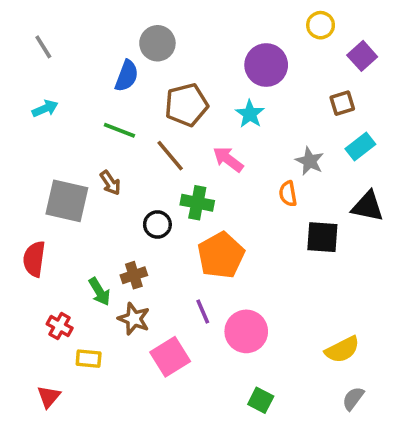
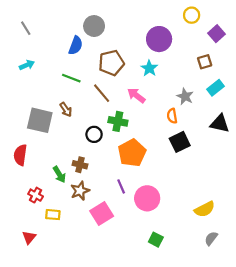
black square: (322, 237) -> (180, 142), moved, turned -30
brown cross: (134, 275) -> (80, 165), turned 32
brown star: (134, 319) -> (80, 191), turned 30

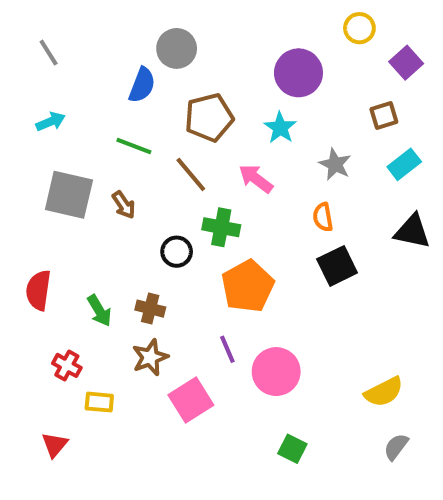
gray star: (185, 96) -> (335, 164), moved
gray square: (40, 120) -> (69, 195), moved
green arrow: (59, 174) -> (99, 311), moved

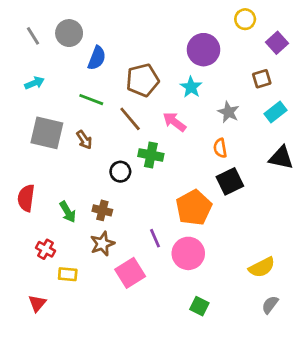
gray circle: (177, 48) -> (69, 33), moved
orange pentagon: (248, 286) -> (194, 208), moved

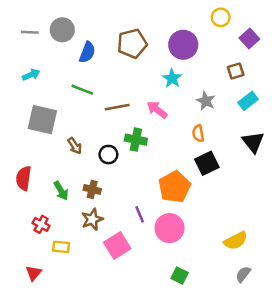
gray line: (33, 36) -> (30, 32), turned -56
brown pentagon: (143, 80) -> (132, 44), moved
brown line: (130, 119) -> (117, 107), turned -60
brown arrow: (84, 140) -> (75, 146), moved
black triangle: (281, 158) -> (253, 142), turned 40

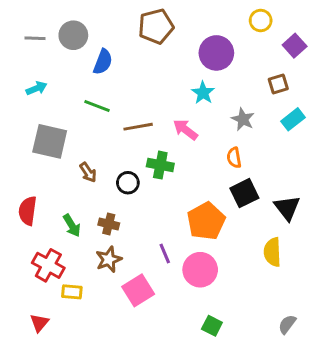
brown pentagon: (132, 44) -> (156, 26), moved
black triangle: (253, 142) -> (287, 208), moved
red cross: (41, 224) -> (48, 265), size x1.5
yellow semicircle: (236, 241) -> (272, 252), moved, turned 115

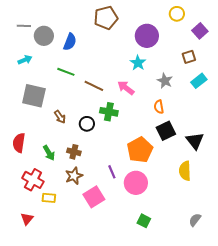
gray circle: (73, 35) -> (44, 36), moved
brown line: (138, 127) -> (94, 86), turned 36

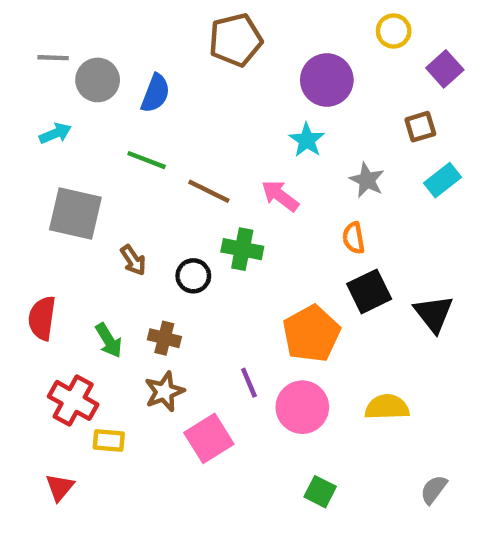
yellow semicircle: (185, 171) -> (387, 407), moved, turned 90

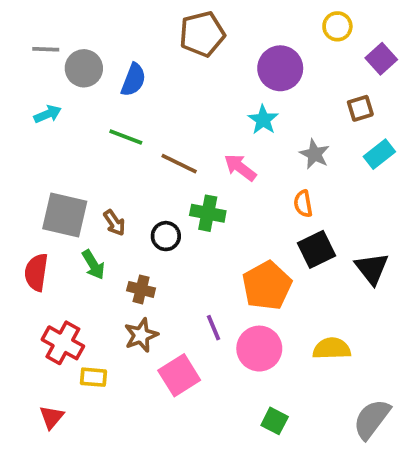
gray square: (75, 214) -> (65, 215), moved
green arrow: (109, 340) -> (93, 265), moved
gray semicircle: (434, 489) -> (372, 419), size x1.6

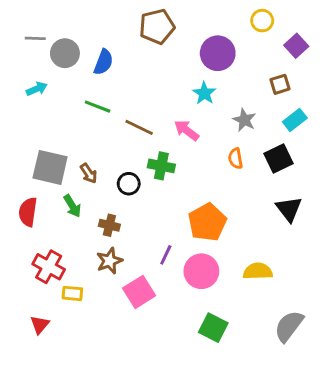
black square: (316, 249) -> (279, 159), moved
purple line: (214, 328) -> (166, 255), turned 48
green square: (275, 421) -> (213, 328), size x1.4

